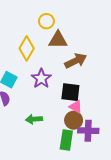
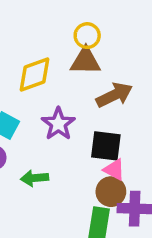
yellow circle: (46, 21) -> (87, 36), moved
yellow diamond: (27, 48) -> (35, 75), turned 40
green arrow: (34, 119) -> (35, 178), moved

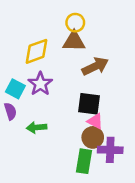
purple star: (58, 124) -> (40, 84), moved

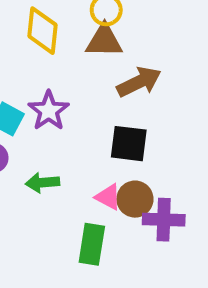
yellow diamond: (37, 51) -> (42, 31), moved, turned -64
pink triangle: (95, 121) -> (108, 197), moved
green rectangle: (84, 161) -> (92, 244), moved

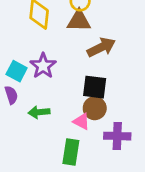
brown circle: (135, 199) -> (95, 108), moved

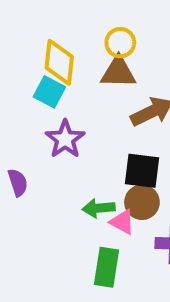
cyan square: (17, 71) -> (49, 92), moved
green arrow: (39, 112) -> (99, 208), moved

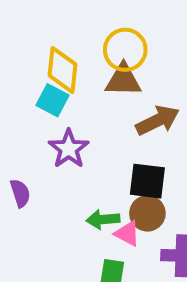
yellow circle: (120, 43) -> (125, 50), size x1.4

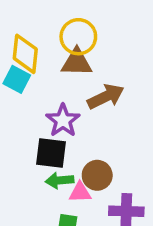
purple star: (69, 149) -> (63, 121), moved
black square: (147, 181) -> (51, 153), moved
pink triangle: (127, 234) -> (80, 192), turned -30

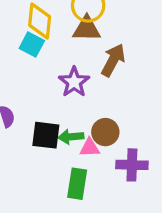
brown arrow: (106, 97) -> (113, 60), turned -36
black square: (51, 153) -> (46, 135), moved

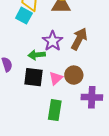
brown arrow: (113, 60) -> (79, 39), moved
green arrow: (71, 137) -> (37, 55), moved
pink triangle: (90, 148) -> (56, 78), moved, turned -40

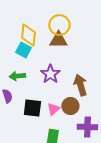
brown arrow: (79, 39) -> (80, 85), moved, turned -45
green arrow: (37, 55) -> (17, 76), moved

